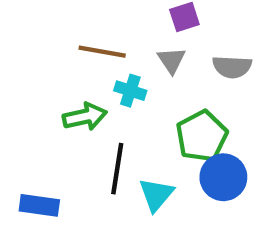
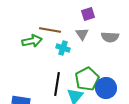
green arrow: (85, 117) -> (32, 41), moved
green pentagon: (202, 136) -> (87, 79), moved

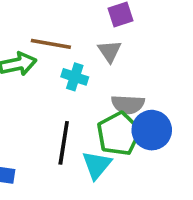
gray semicircle: (110, 37) -> (128, 104), moved
blue circle: (106, 88) -> (152, 130), moved

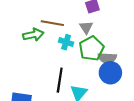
gray semicircle: (128, 104) -> (107, 58), moved
green pentagon: (119, 134) -> (91, 48), moved

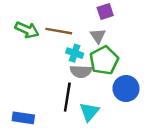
green arrow: (33, 35) -> (27, 30), moved, turned 36
gray semicircle: (107, 58) -> (81, 71), moved

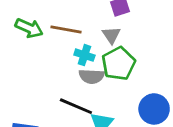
blue circle: (126, 89) -> (154, 109), moved
black line: (67, 97) -> (76, 106), turned -76

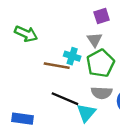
brown line: (66, 29) -> (57, 66), moved
gray semicircle: (92, 76) -> (102, 93), moved

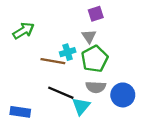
green arrow: (26, 34) -> (24, 31), turned -55
cyan cross: (72, 56) -> (68, 52), turned -35

